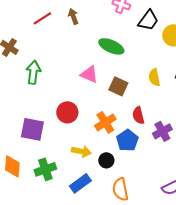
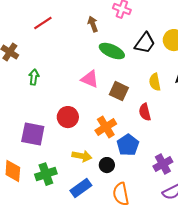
brown arrow: (73, 16) -> (93, 24), moved
black trapezoid: (148, 20) -> (145, 43), moved
green arrow: (33, 72) -> (34, 77), size x0.7
red semicircle: (138, 115) -> (145, 112), moved
purple cross: (162, 131) -> (163, 164), moved

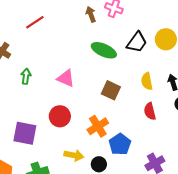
brown arrow: (93, 24) -> (91, 14), moved
pink triangle: (90, 79) -> (66, 78), moved
red semicircle: (145, 112) -> (150, 111), moved

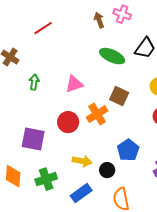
pink triangle: (66, 78) -> (74, 84), turned -42
orange cross: (98, 126) -> (97, 114), moved

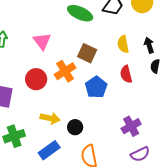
pink triangle: (74, 84) -> (42, 41), turned -48
blue pentagon: (128, 150) -> (96, 87), moved

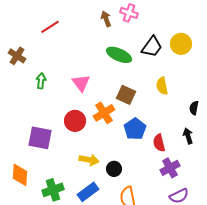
black arrow: (149, 45) -> (188, 136), moved
red semicircle: (126, 74) -> (159, 143), moved
green cross: (14, 136) -> (53, 190), moved

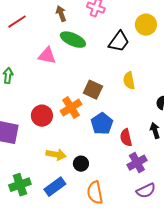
brown arrow: (106, 19) -> (61, 14), moved
yellow circle: (181, 44) -> (146, 25), moved
green ellipse: (119, 55) -> (73, 40), moved
pink triangle: (81, 83) -> (47, 56), moved, turned -42

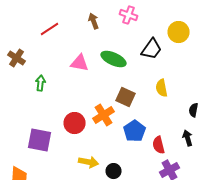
green ellipse: (73, 40) -> (114, 59), moved

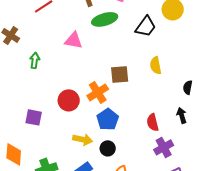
green ellipse: (114, 59) -> (105, 19), moved, turned -40
brown square: (126, 97) -> (120, 74), turned -30
blue pentagon: (135, 131) -> (108, 119), moved
purple square: (40, 140) -> (34, 117), size x0.7

